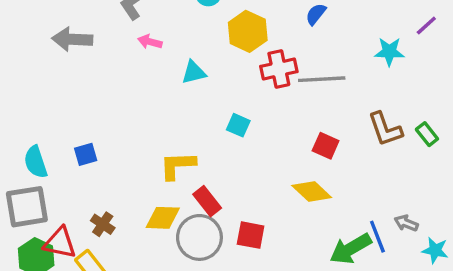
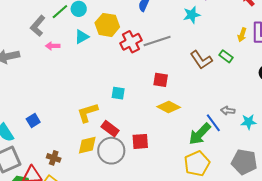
cyan triangle: (194, 72) -> (82, 37), moved
cyan square: (238, 125) -> (118, 93), moved
red square: (326, 146) -> (161, 80), moved

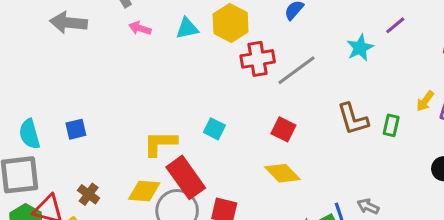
cyan star: (192, 15) -> (360, 48), turned -30
gray line: (157, 41) -> (297, 70), turned -36
green rectangle: (226, 56) -> (391, 125), turned 48
red rectangle: (110, 129) -> (186, 177), size x1.5

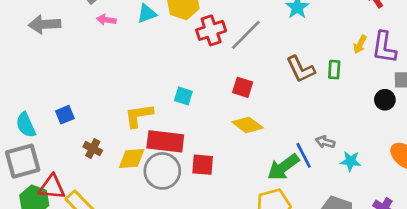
red rectangle: (186, 177) -> (165, 141), turned -39
brown cross: (89, 194) -> (93, 149), moved

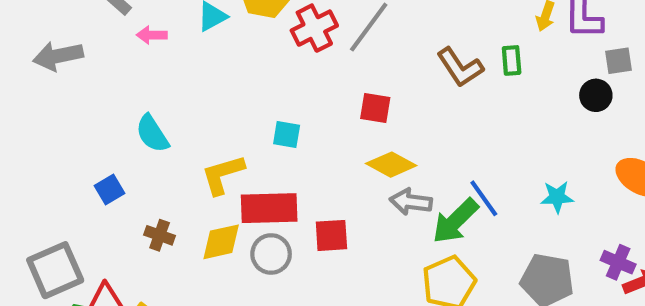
cyan semicircle: (26, 125) -> (152, 134), moved
gray arrow: (325, 142) -> (411, 202), moved, size x1.4
gray circle: (162, 171) -> (271, 254), size x0.7

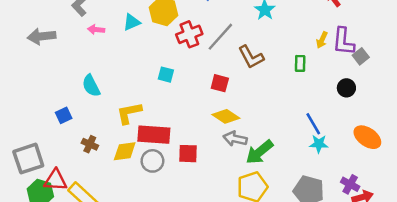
gray square: (619, 61) -> (361, 56), moved, turned -35
brown L-shape: (460, 67) -> (251, 57), moved
cyan square: (287, 134) -> (166, 75), moved
blue line: (484, 198) -> (313, 124), moved

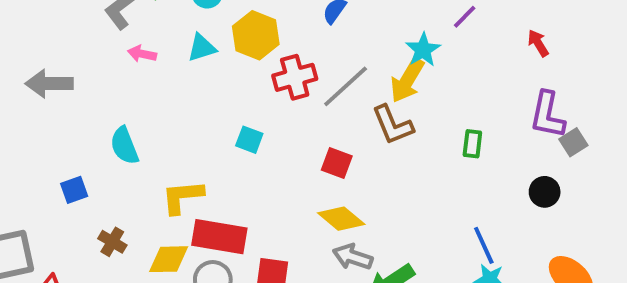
gray arrow: (42, 36) -> (49, 84), moved
yellow arrow: (322, 40) -> (407, 80), moved, size x1.6

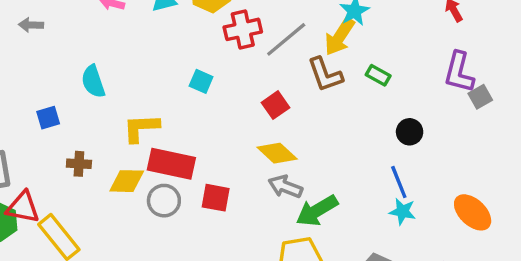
gray arrow: (49, 84) -> (31, 25), size x0.6
green rectangle: (472, 144) -> (378, 75), moved, turned -70
red square: (337, 163) -> (276, 105), turned 32
black circle: (545, 192) -> (410, 132), moved
brown cross: (112, 242) -> (79, 164), turned -30

